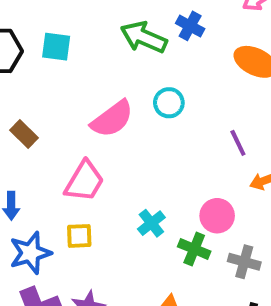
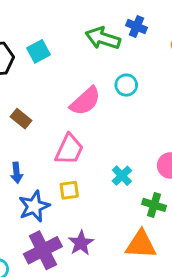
cyan square: (56, 47) -> (39, 51), turned -30
green cross: (194, 249) -> (154, 205), moved

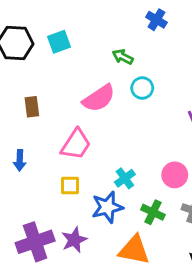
blue cross: (136, 27) -> (156, 20), moved
green arrow: (103, 38) -> (123, 57), moved, size x0.6
brown rectangle: (21, 119) -> (32, 107), turned 36
blue star: (34, 206) -> (107, 207), moved

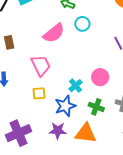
pink trapezoid: (76, 144) -> (41, 65), turned -55
pink circle: (175, 175) -> (100, 77), moved
purple star: (74, 240) -> (58, 131), moved, turned 30

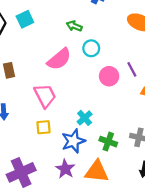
pink circle: (100, 77) -> (109, 76), moved
purple star: (58, 131) -> (65, 169), turned 30

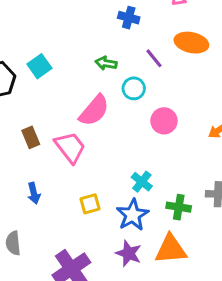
purple line: (132, 69) -> (154, 58), moved
pink trapezoid: (45, 96) -> (70, 147), moved

